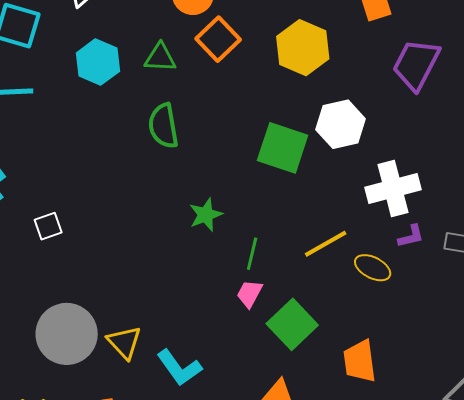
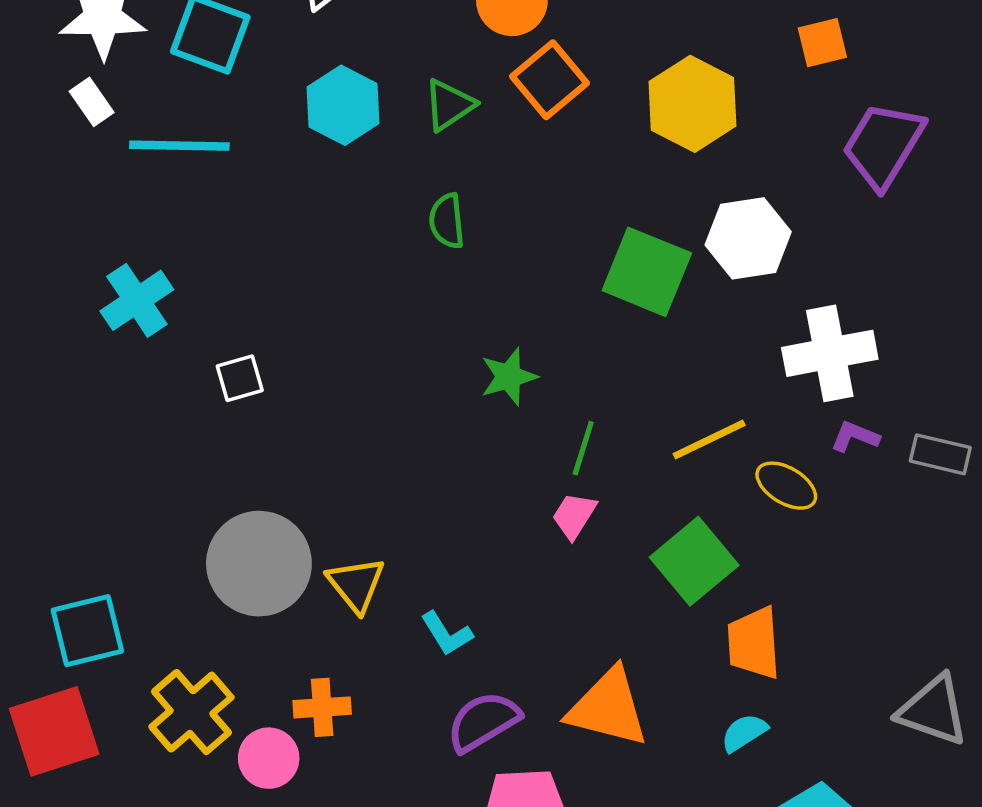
green triangle: (160, 58) -> (449, 105), turned -40
green semicircle: (163, 126) -> (447, 221), size x0.7
purple L-shape: (411, 236) -> (855, 437), turned -148
green square: (292, 324) -> (694, 561), moved
cyan L-shape: (179, 368) -> (447, 634), size x0.7

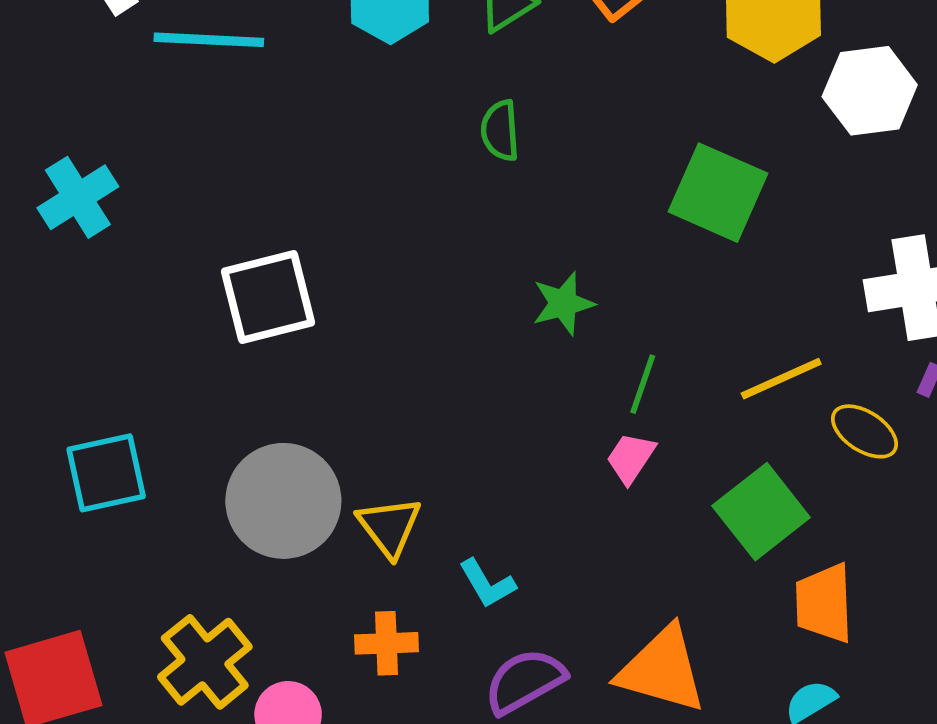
white hexagon: (748, 238) -> (870, 91), moved
cyan cross: (137, 300) -> (78, 197), moved
white square: (240, 378) -> (268, 297), size x1.8
cyan square: (87, 631) -> (106, 473), moved
orange cross: (322, 707) -> (387, 643), moved

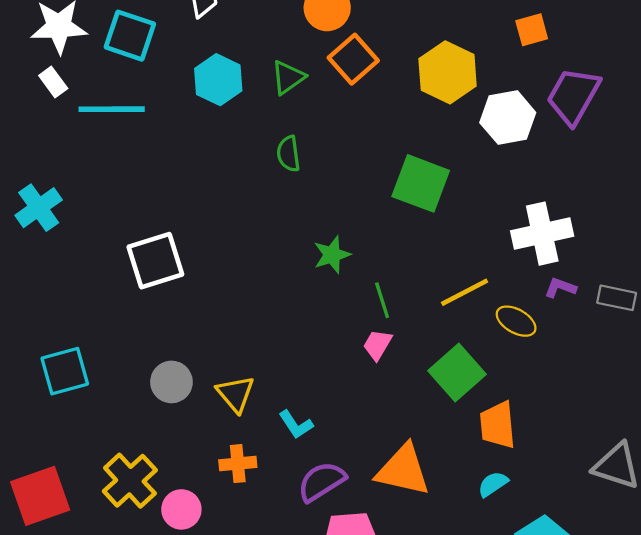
green line: (643, 384) -> (382, 300), turned -33
gray circle: (283, 501) -> (171, 382), size x0.6

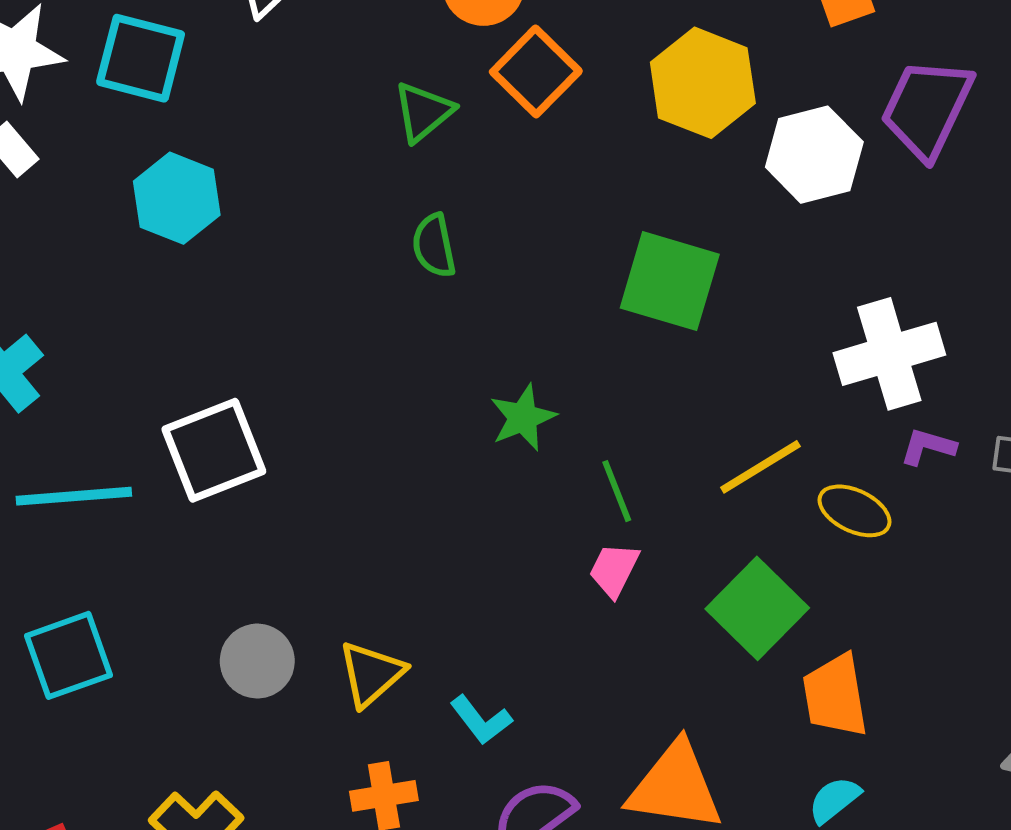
cyan hexagon: (218, 80) -> (177, 198), moved
cyan line: (112, 109) -> (74, 496), moved
yellow triangle: (236, 394) -> (371, 674), turned 33

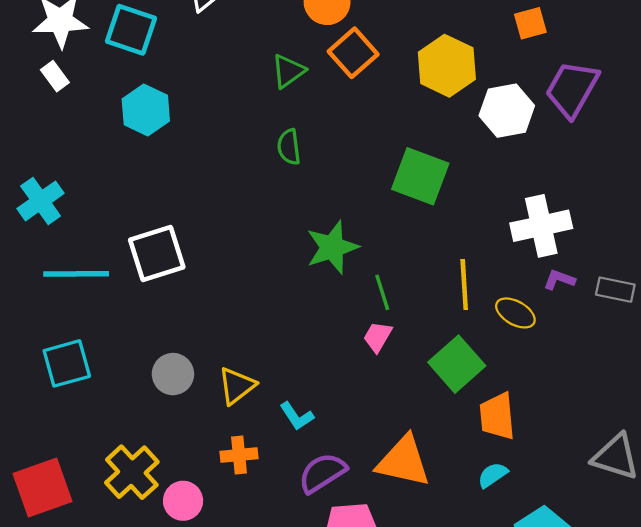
green star: (523, 418) -> (332, 247), size x1.4
yellow line: (760, 467) -> (464, 284), turned -66

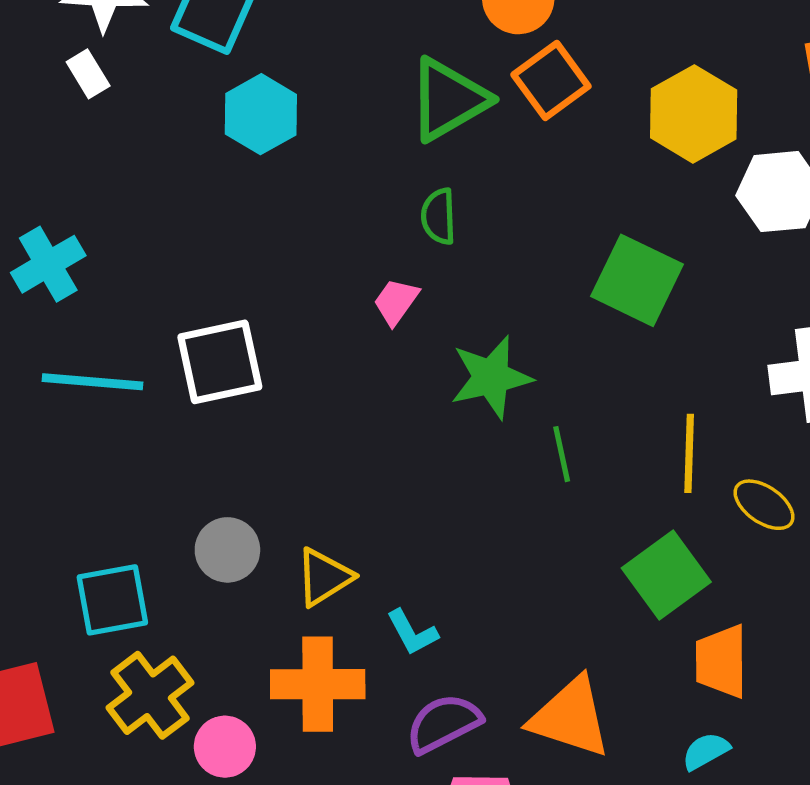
green triangle: (288, 71) -> (448, 99), size x1.6
cyan hexagon: (146, 110) -> (261, 114), moved
pink trapezoid: (378, 337) -> (396, 302), moved
cyan square: (67, 363) -> (112, 600), moved
orange cross: (239, 455) -> (318, 684), size x1.6

